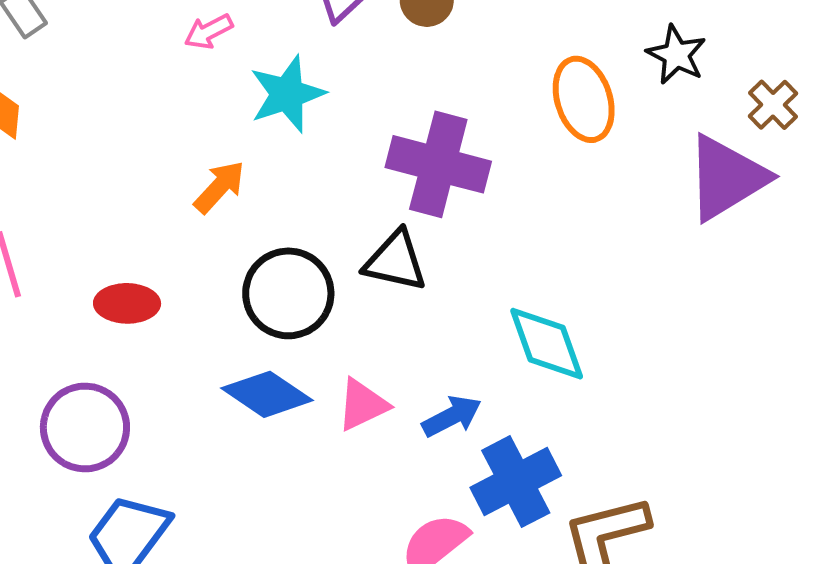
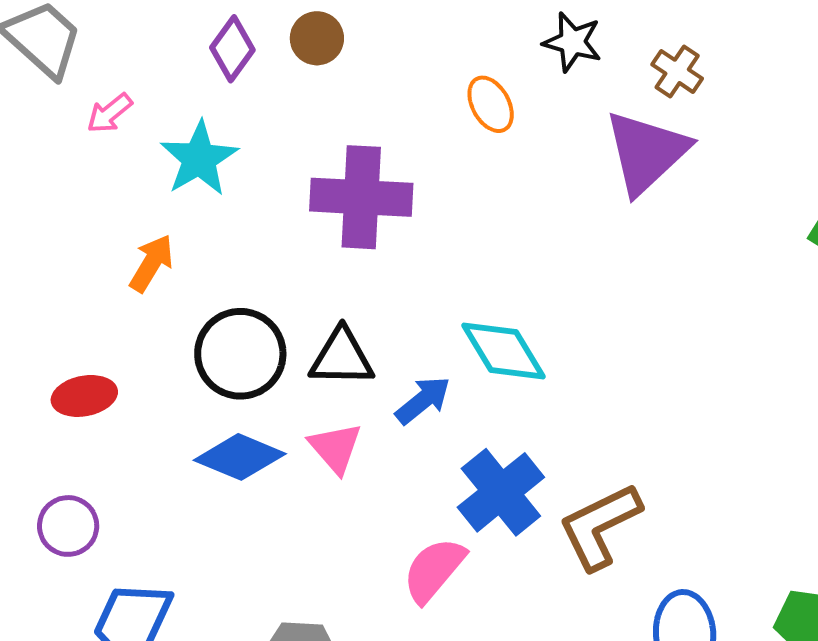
orange ellipse: (584, 99) -> (491, 104), size x0.7
black triangle: (395, 261) -> (342, 357), moved
pink triangle: (362, 405) -> (335, 448), turned -34
blue arrow: (452, 416) -> (423, 400), moved
purple circle: (85, 427) -> (68, 526), size x0.7

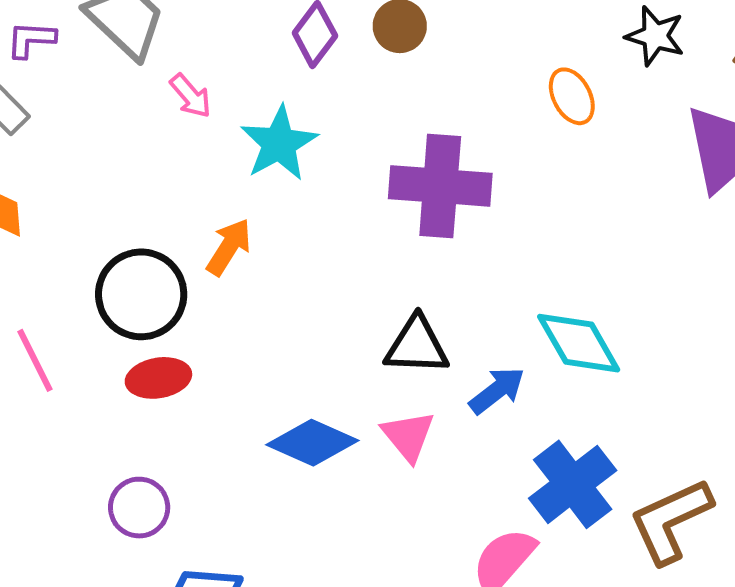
pink arrow: (110, 113) -> (191, 96), turned -93
black circle: (240, 354) -> (141, 294), moved

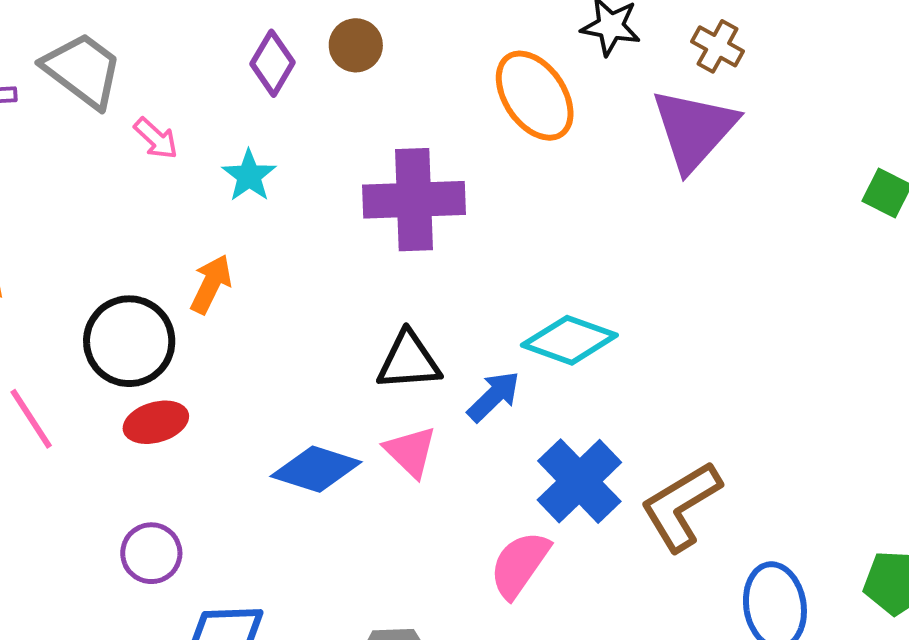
orange ellipse: (572, 96) -> (535, 96), size x1.6
cyan star: (279, 143) -> (249, 176), size x0.7
cyan diamond: (579, 343) -> (569, 340), turned -34

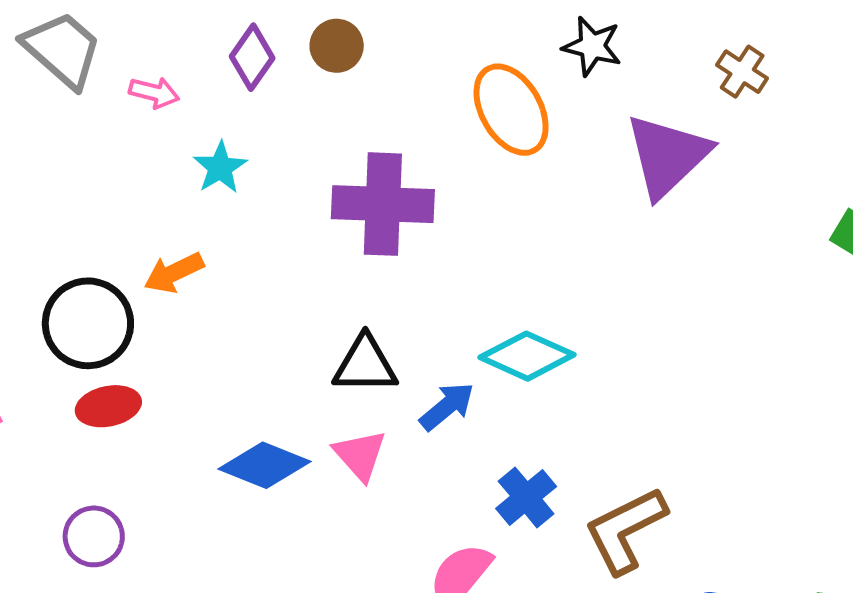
brown cross: (718, 46) -> (742, 72), moved
pink arrow: (156, 138) -> (154, 93), moved, turned -33
orange arrow: (211, 284) -> (174, 273), turned -146
blue cross: (579, 481) -> (526, 497), size x0.7

